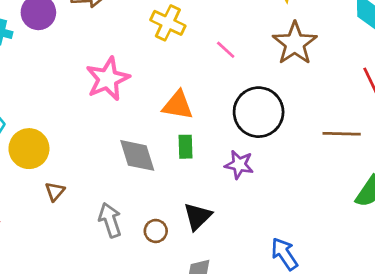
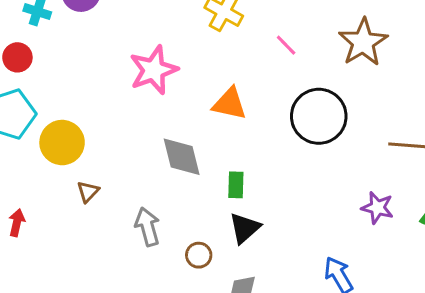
green rectangle: (185, 147) -> (236, 185), moved
purple star: (239, 165) -> (378, 208), moved
brown circle: (156, 231) -> (199, 255), moved

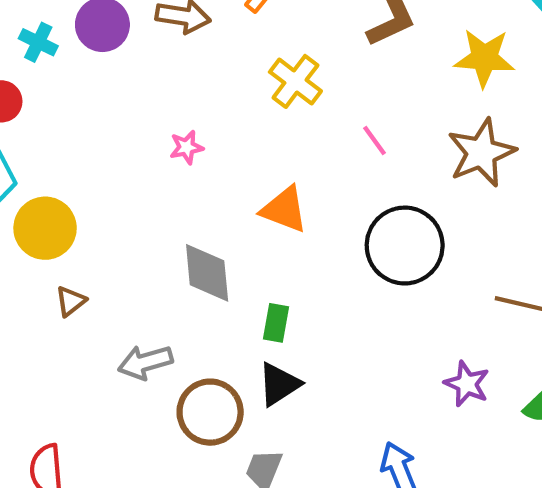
pink star: (154, 70) -> (186, 147), size x0.5
gray arrow: (147, 227) -> (145, 362), turned -99
brown circle: (199, 255) -> (210, 412), size x1.8

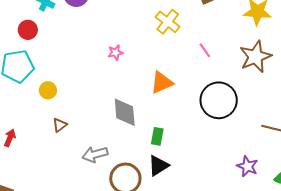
orange triangle: (284, 209) -> (162, 83), turned -45
yellow circle: (45, 228) -> (48, 90), size x0.6

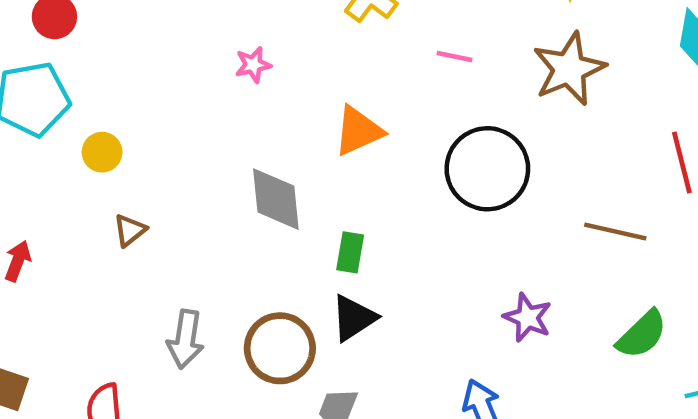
pink line: (205, 50) -> (454, 56), turned -42
gray arrow: (95, 154) -> (185, 339), moved, turned -65
purple star: (247, 166) -> (528, 318), moved

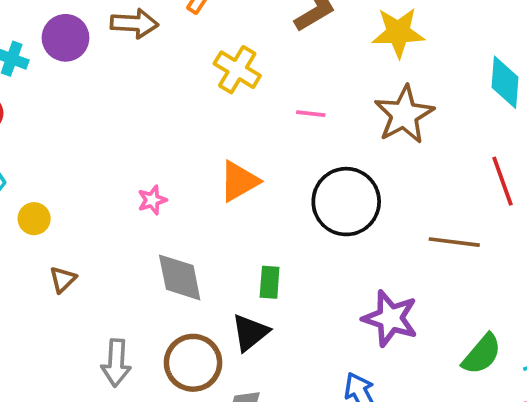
pink star: (253, 65) -> (152, 200), moved
gray diamond: (276, 199) -> (180, 277), moved
green rectangle: (350, 252) -> (270, 282), moved
purple star: (528, 318) -> (390, 318), size x1.4
green semicircle: (642, 334) -> (482, 354), moved

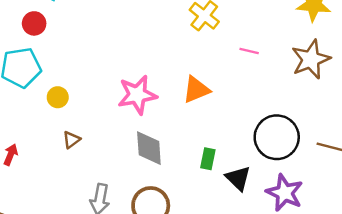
pink star: (152, 200) -> (137, 95), size x2.0
black circle: (346, 202) -> (277, 137), moved
black triangle: (250, 333) -> (238, 178), moved, turned -44

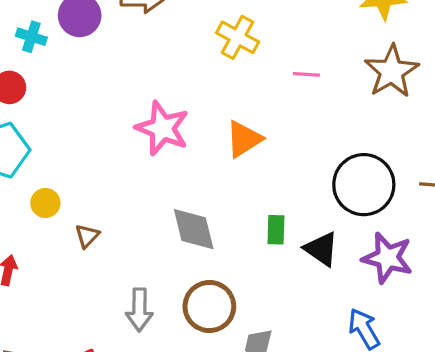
pink star: (137, 95) -> (162, 128), moved, turned -30
yellow circle: (58, 97) -> (45, 203), moved

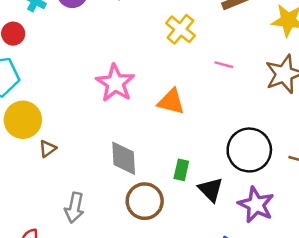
orange triangle: (244, 139) -> (171, 102), turned 36
yellow circle: (45, 203) -> (23, 120), size x1.8
brown circle: (209, 306) -> (145, 201), moved

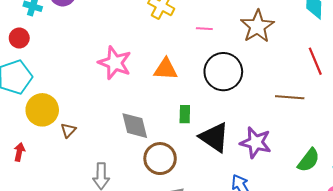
black circle: (249, 150) -> (223, 72), moved
green rectangle: (181, 170) -> (185, 114), moved
black triangle: (211, 189) -> (214, 137), size x1.4

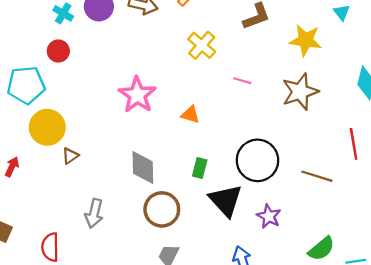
red circle: (19, 38) -> (58, 51), moved
orange triangle: (166, 69) -> (190, 115), size x0.7
black circle: (223, 72) -> (257, 160), moved
purple star: (256, 143) -> (269, 216), size x0.7

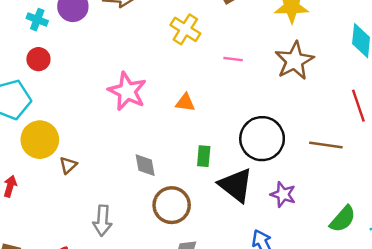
gray diamond: (143, 168) -> (145, 165), size x0.7

